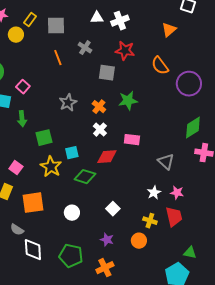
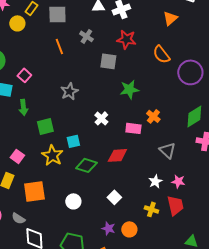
orange cross: (99, 107) -> (153, 116), moved
red diamond: (107, 157) -> (117, 155), moved
orange circle: (139, 241) -> (129, 229), moved

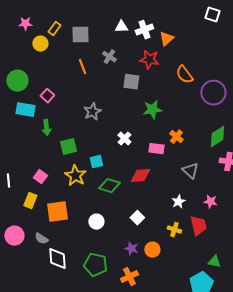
orange triangle: (170, 18) -> (166, 39), moved
pink star: (178, 181) -> (210, 202), moved

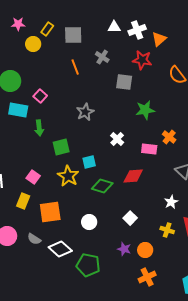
white diamond: (57, 259) -> (60, 249), moved, turned -45
orange cross: (129, 277) -> (147, 277), moved

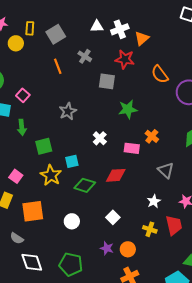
yellow rectangle: (47, 29) -> (30, 28), turned -32
gray square: (73, 35) -> (56, 34), turned -30
white diamond: (60, 249) -> (32, 262), moved, turned 30

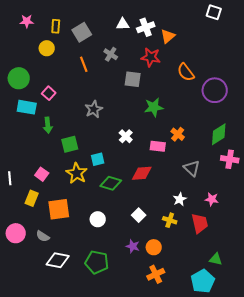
yellow circle: (16, 43) -> (47, 48), moved
yellow cross: (150, 229) -> (170, 220), moved
white diamond: (32, 262) -> (58, 260), turned -60

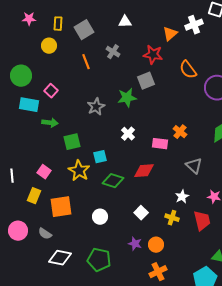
white cross: (146, 27) -> (194, 25), moved
gray square: (133, 79) -> (146, 81), moved, turned -30
green star: (154, 107) -> (127, 98), moved
green arrow: (48, 125) -> (50, 123), turned -77

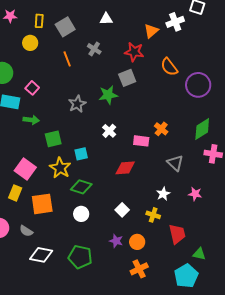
pink square: (44, 172) -> (25, 169), size x1.5
green diamond: (113, 181) -> (81, 187), moved
red trapezoid: (202, 221) -> (177, 234), moved

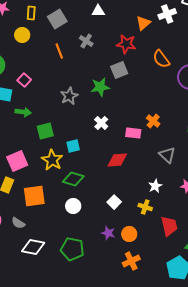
pink square: (25, 169) -> (17, 161), turned 30

